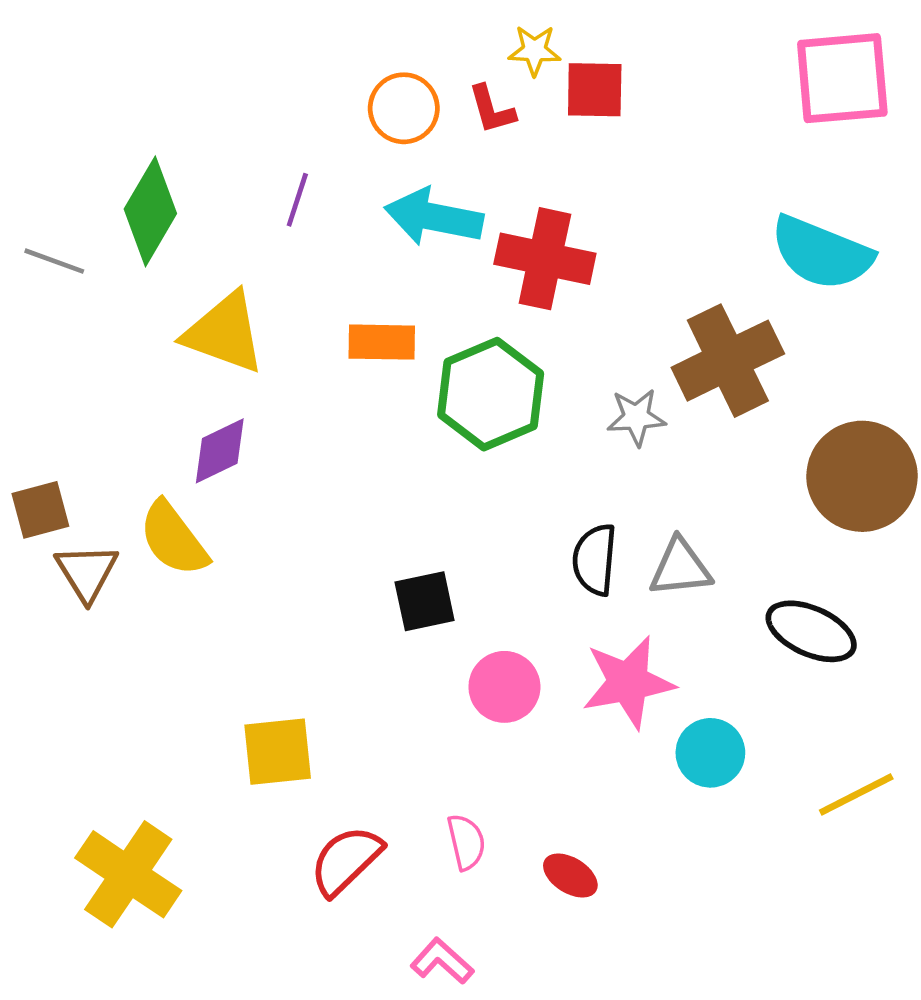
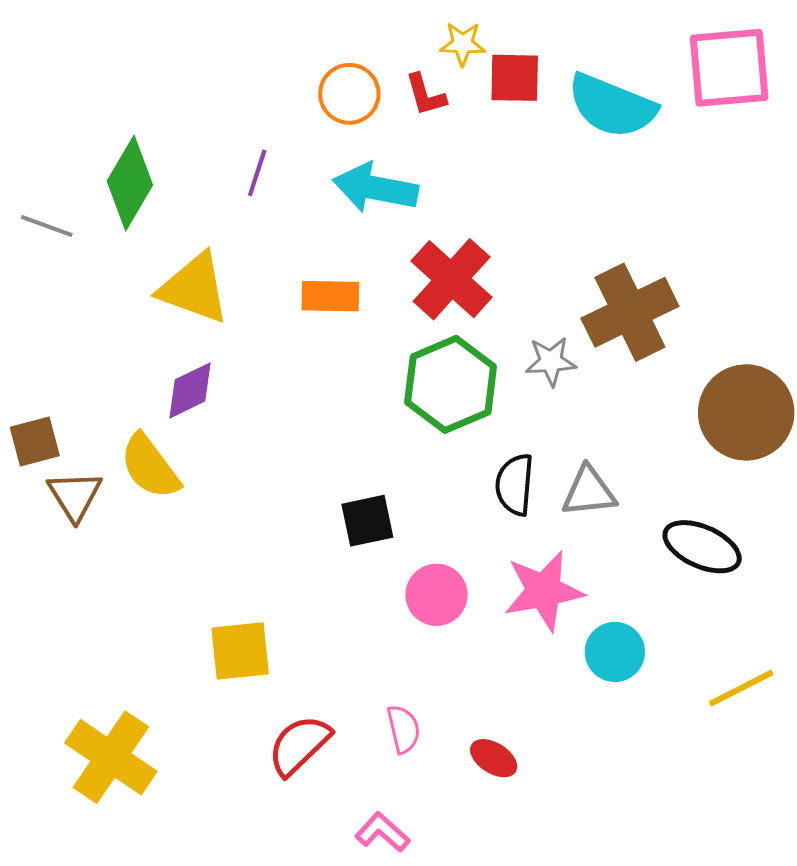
cyan semicircle: (822, 253) -> (612, 106), moved
red cross: (545, 259) -> (452, 279), moved, turned 30
green hexagon: (491, 394) -> (451, 384), moved

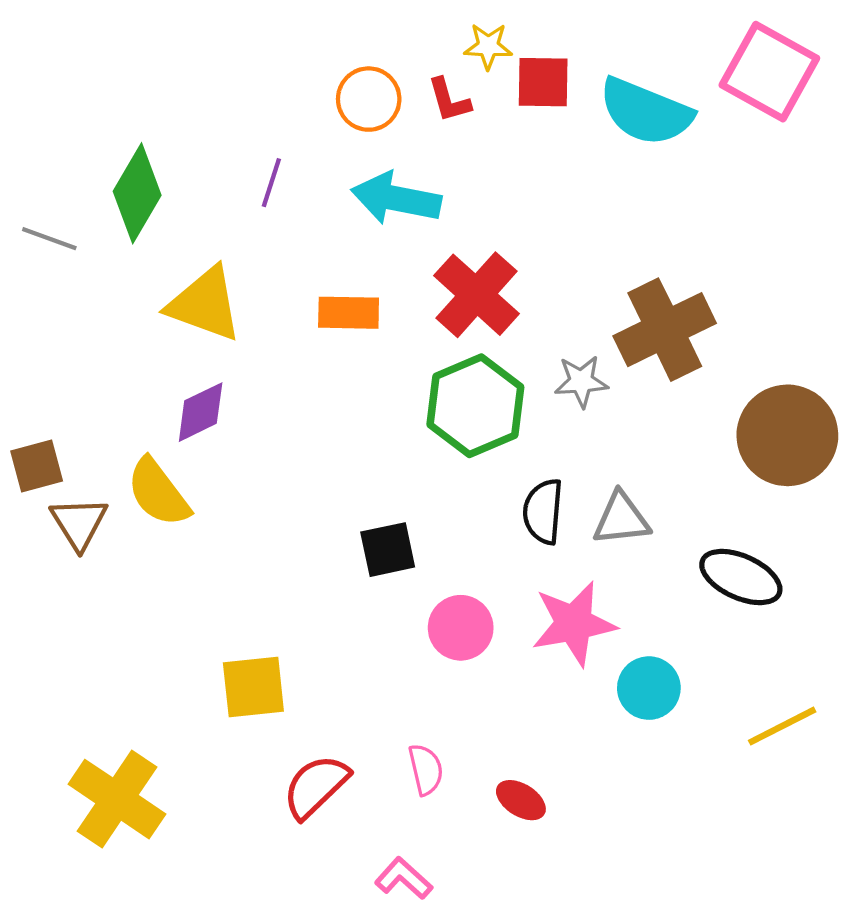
pink square: (729, 68) -> (769, 72), turned 34

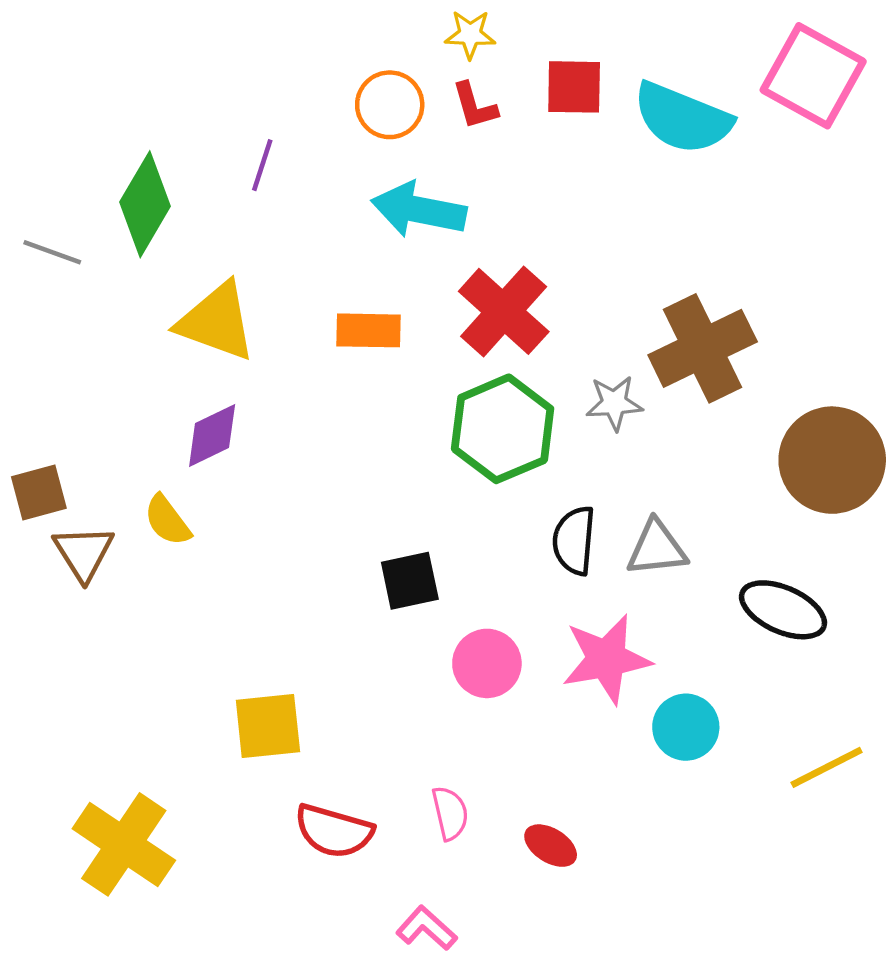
yellow star: (488, 46) -> (470, 34), moved
purple line: (271, 183) -> (262, 165), moved
yellow semicircle: (158, 492) -> (167, 520), size x0.7
red semicircle: (316, 786) -> (334, 831), turned -120

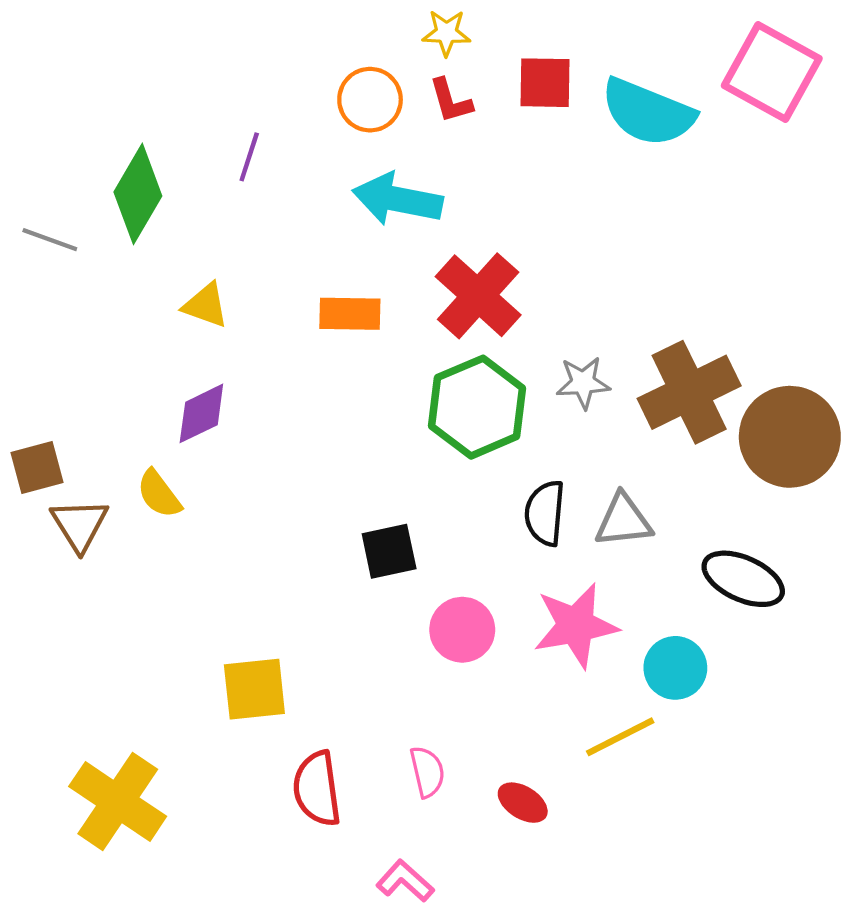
yellow triangle: (217, 322) -> (206, 305), size x0.6
brown cross: (703, 348) -> (689, 392), moved
cyan circle: (686, 727) -> (675, 668), moved
yellow line: (827, 767) -> (620, 737), moved
red semicircle: (334, 831) -> (317, 789), turned 66

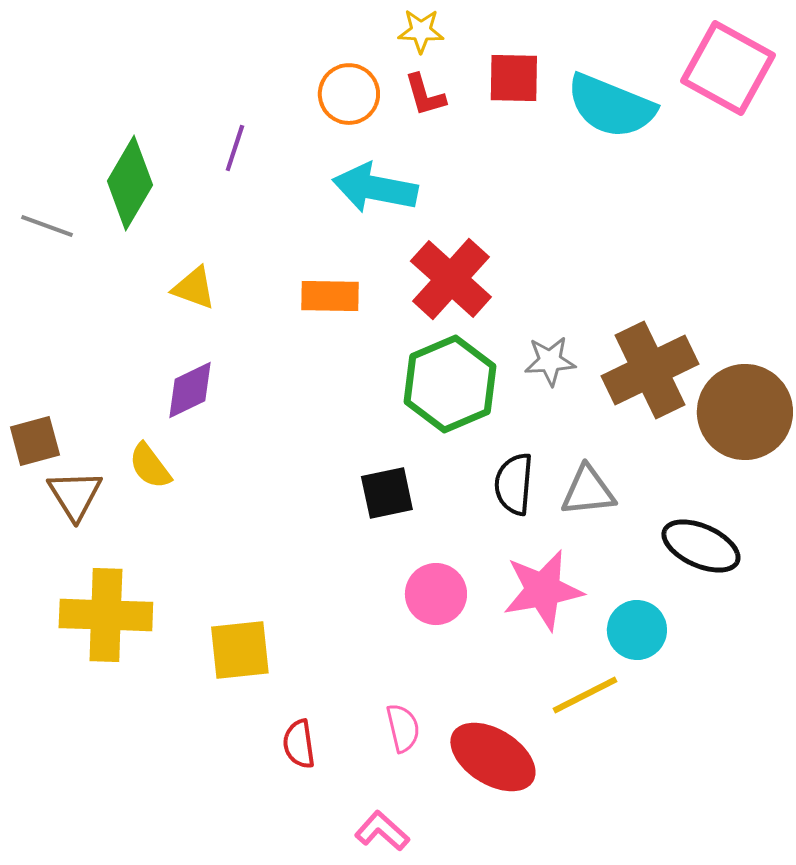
black square: (389, 551) -> (387, 493), moved
red semicircle: (317, 789) -> (299, 744), size x0.7
yellow cross: (118, 801) -> (106, 615), moved, turned -32
red ellipse: (523, 803) -> (493, 757), size x1.8

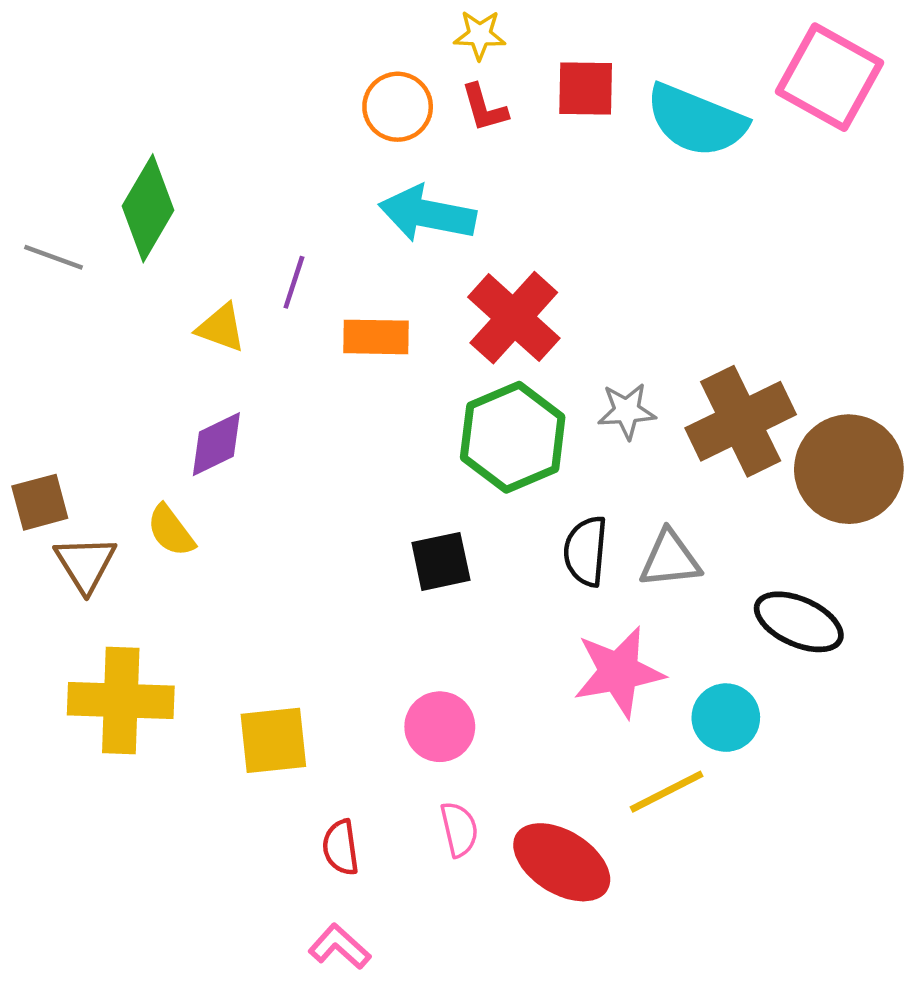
purple line: (235, 148) -> (294, 282), moved
pink circle: (436, 594) -> (440, 727), moved
pink L-shape: (382, 831) -> (339, 947), moved

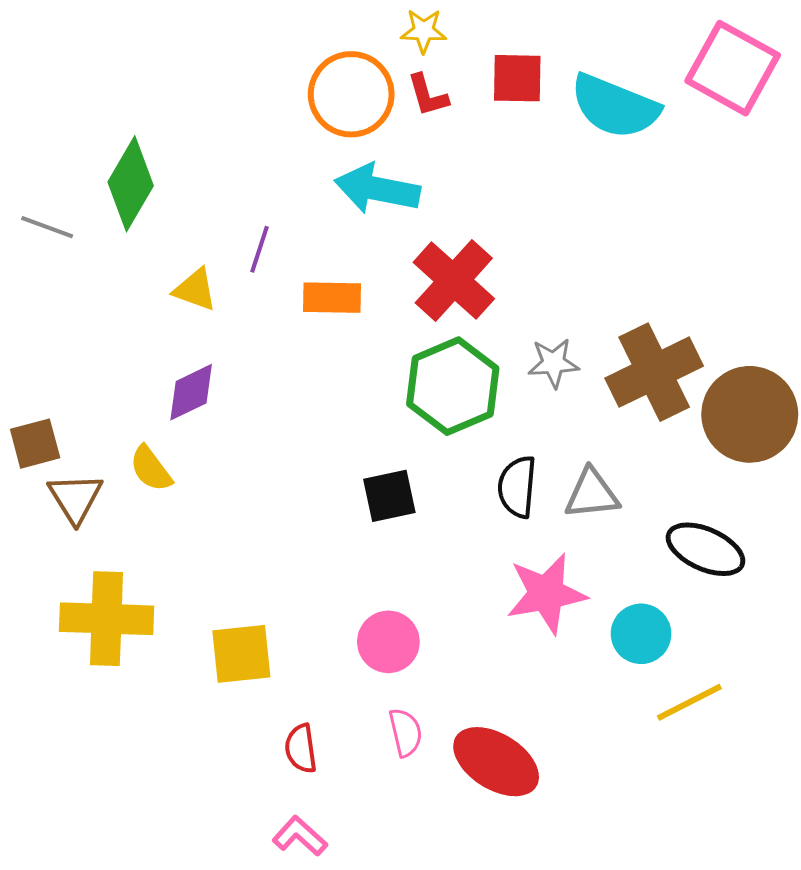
orange circle: (398, 107) -> (351, 94), size x1.4
yellow line: (667, 792) -> (689, 702), moved

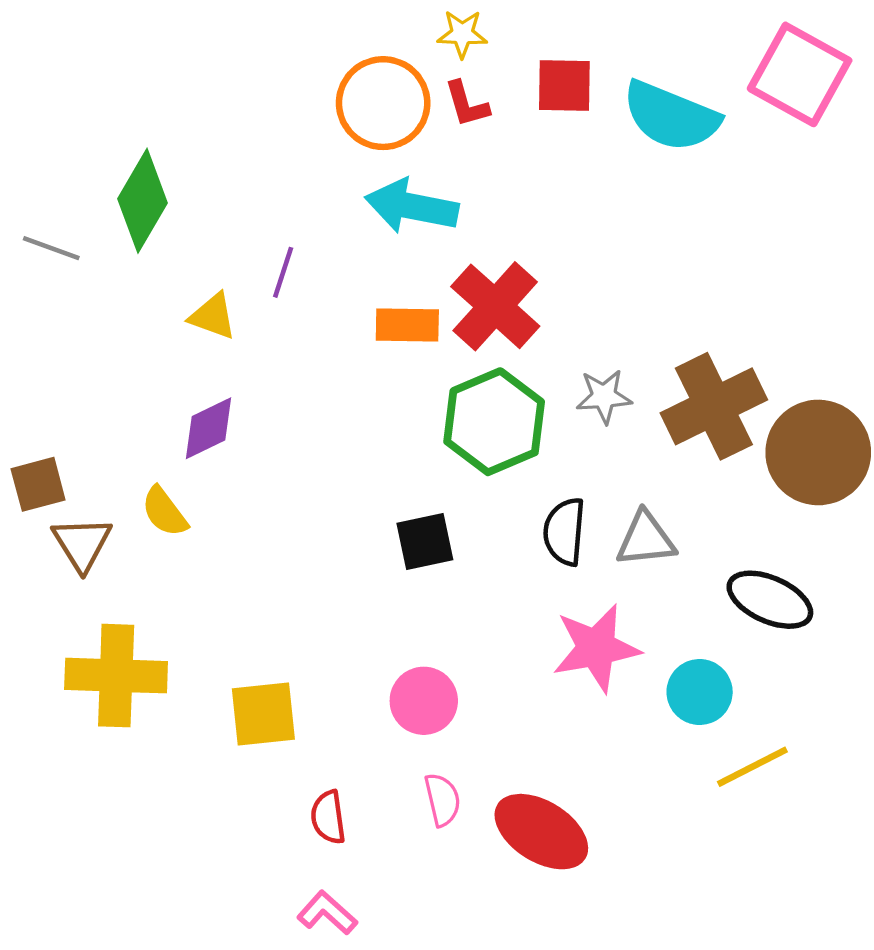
orange rectangle: (332, 298) -> (407, 325), moved

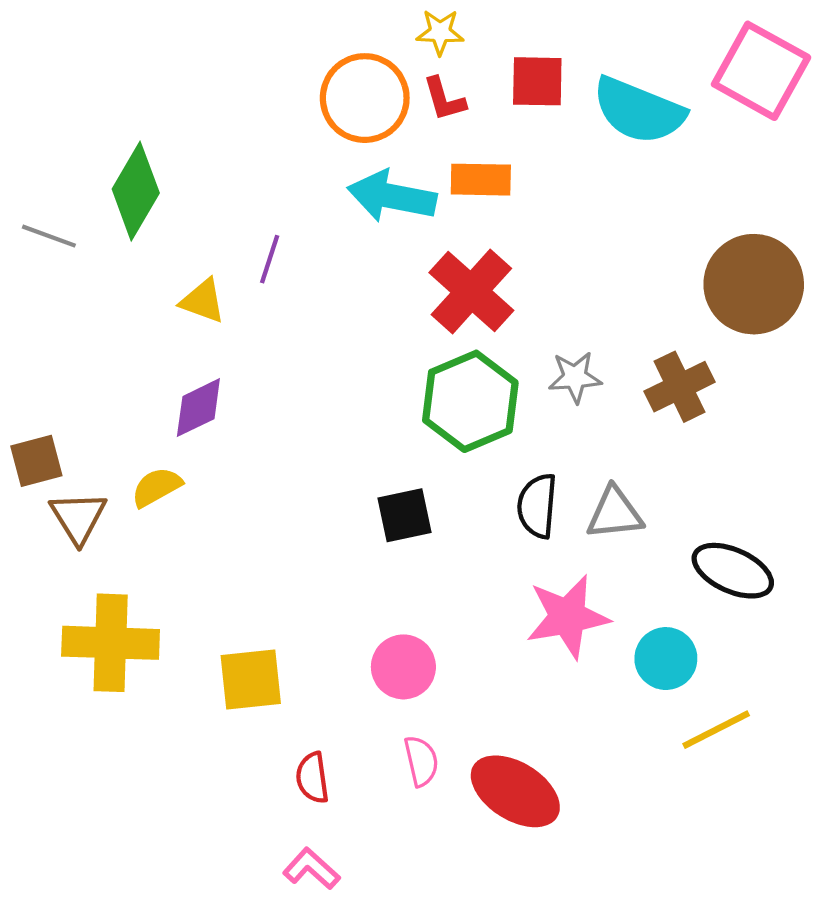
orange rectangle: (407, 325) -> (481, 180), moved
brown cross: (714, 406) -> (679, 387), size x0.7
brown circle: (818, 452) -> (754, 284), moved
yellow semicircle: (164, 512) -> (157, 487), turned 98

